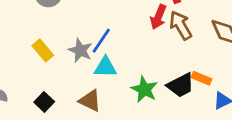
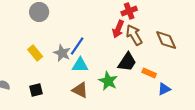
black trapezoid: (181, 85) -> (127, 62), moved, turned -30
brown triangle: (90, 101) -> (80, 90), moved
black square: (44, 102) -> (36, 90), turned 32

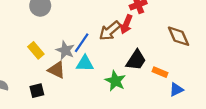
brown arrow: (134, 35) -> (110, 31), moved, turned -100
brown triangle: (80, 90) -> (57, 70), moved

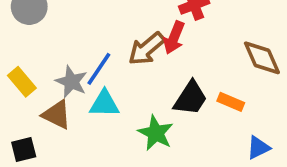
orange rectangle: (160, 72) -> (231, 102), moved

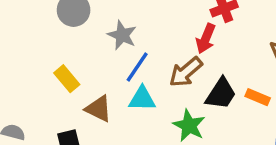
brown arrow: (146, 49) -> (186, 72), moved
gray star: (71, 82) -> (122, 35), moved

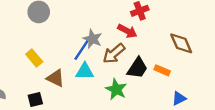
gray star: (122, 35) -> (93, 39), moved
red arrow: (206, 38) -> (127, 31), turned -84

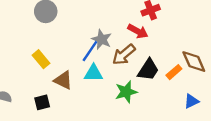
brown diamond: (181, 43) -> (194, 62), moved
orange rectangle: (162, 70) -> (174, 72), turned -64
green star: (116, 89) -> (126, 92), turned 30

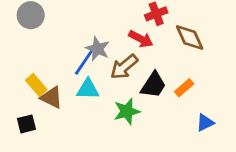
yellow rectangle: (41, 59) -> (36, 85), moved
brown diamond: (194, 62) -> (190, 38), moved

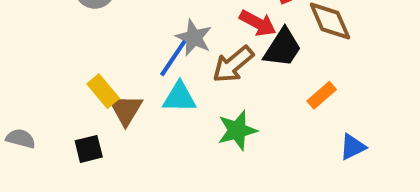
black trapezoid: (153, 85) -> (283, 48), moved
brown triangle: (52, 97) -> (126, 110), turned 35

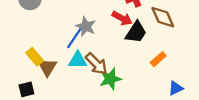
brown arrow: (233, 64) -> (96, 64), moved, turned -95

